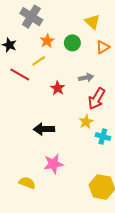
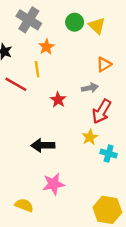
green circle: (72, 43) -> (75, 22), moved
orange triangle: (103, 47) -> (104, 64), moved
yellow line: (39, 61) -> (37, 69), turned -64

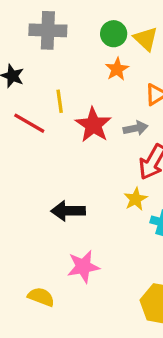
gray cross: (29, 20) -> (48, 30), turned -30
orange star: (46, 47) -> (117, 69), moved
red star: (58, 100) -> (93, 125), moved, size x1.5

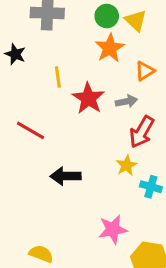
orange star: (117, 69) -> (110, 48), size x1.4
red line: (29, 123) -> (30, 130), moved
pink star: (83, 267) -> (113, 229), moved

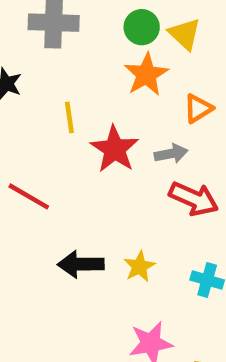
red arrow: (142, 132) -> (194, 199), turned -96
yellow star: (127, 165) -> (139, 266), moved

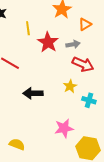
yellow star: (139, 266) -> (70, 86), moved

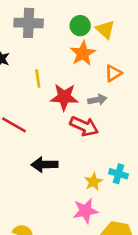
red star: (48, 42) -> (64, 97), turned -30
red arrow: (83, 64) -> (84, 126), moved
yellow star: (70, 86) -> (93, 182), moved

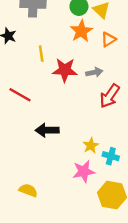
orange triangle: (113, 73) -> (108, 39), moved
red arrow: (84, 126) -> (110, 96), moved, turned 100
cyan cross: (118, 174) -> (111, 156), moved

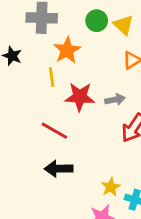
orange star: (81, 31) -> (67, 50), moved
red line: (20, 95) -> (54, 131), moved

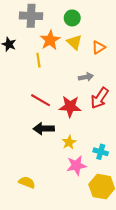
yellow triangle: (123, 25) -> (74, 42), moved
red star: (80, 97) -> (70, 106), moved
yellow star: (111, 187) -> (69, 142), moved

